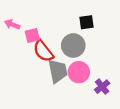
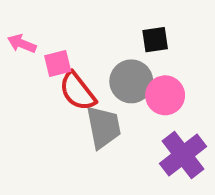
pink circle: (79, 72) -> (165, 95), moved
purple cross: (102, 87) -> (183, 155), size x1.6

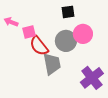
black square: (155, 40) -> (68, 12), moved
pink circle: (165, 95) -> (83, 34), moved

